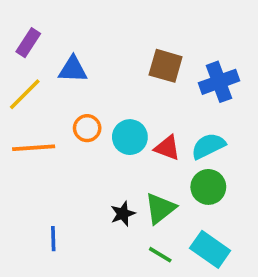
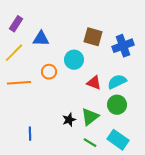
cyan circle: (130, 137) -> (74, 60), moved

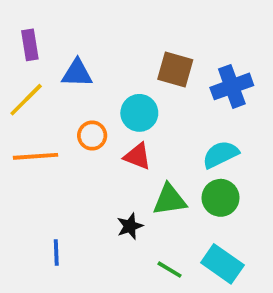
purple rectangle: (16, 24) -> (30, 45), turned -42
red triangle: (94, 83) -> (137, 156), moved
green triangle: (90, 117) -> (170, 200), moved, turned 30

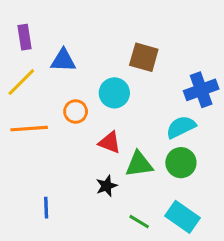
blue cross: (232, 86) -> (201, 90), moved
red triangle: (137, 156) -> (110, 142), moved

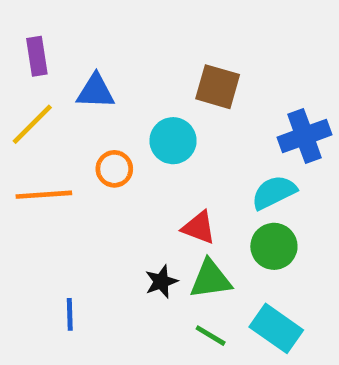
red triangle: (110, 142) -> (199, 228), moved
green triangle: (139, 164) -> (211, 279), moved

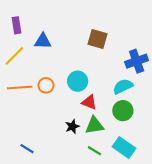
cyan circle: (173, 141) -> (78, 81), moved
orange circle: (114, 169) -> (46, 85), moved
blue line: (70, 314) -> (27, 149), moved, turned -56

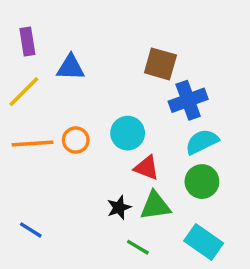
blue cross: (137, 61) -> (188, 100), moved
blue line: (27, 149) -> (31, 230), moved
green line: (94, 151) -> (138, 247), moved

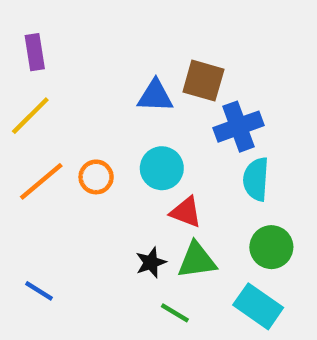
blue triangle: (71, 67) -> (155, 96), moved
cyan semicircle: (202, 142) -> (256, 179), turned -60
orange line: (32, 143) -> (41, 181), turned -36
green circle: (202, 182) -> (271, 247), moved

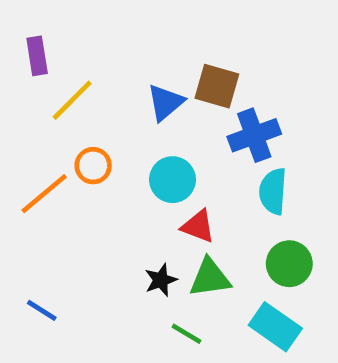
blue triangle: (155, 96) -> (165, 103), turned -42
yellow line: (30, 116) -> (72, 100), moved
orange circle: (96, 177) -> (93, 166), moved

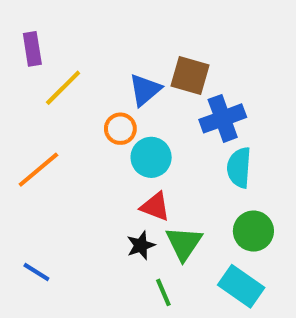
orange circle: (93, 166) -> (120, 129), moved
red triangle: (198, 226) -> (155, 206), moved
green triangle: (210, 278) -> (184, 243), turned -48
green line: (187, 334) -> (163, 292), turned 36

